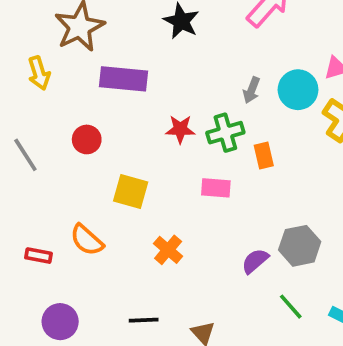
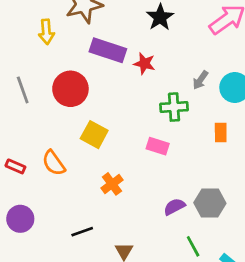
red star: (180, 129) -> (144, 64), moved
red circle: (87, 139) -> (70, 89), size x1.6
orange rectangle: (264, 156) -> (221, 132), moved
black line: (144, 320) -> (82, 232), turned -30

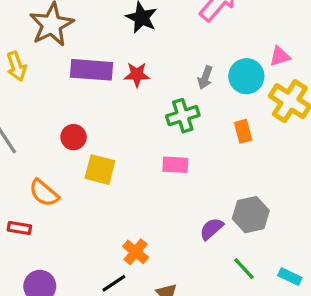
red circle: (70, 89) -> (74, 137), moved, size x0.6
orange semicircle: (54, 163) -> (44, 193), moved
orange cross: (112, 184) -> (136, 252), moved

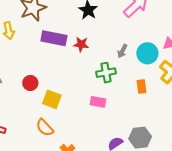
red circle: (74, 137) -> (30, 83), moved
orange semicircle: (44, 193) -> (45, 128), moved

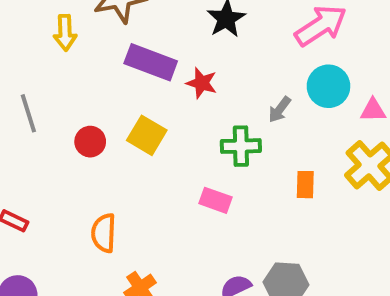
cyan circle: (147, 53) -> (328, 86), moved
yellow square: (52, 99) -> (147, 135), moved
orange semicircle: (45, 128) -> (104, 233), turned 36

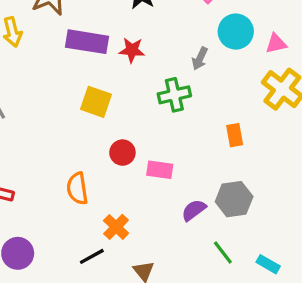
red circle: (90, 142) -> (122, 153), moved
orange rectangle: (305, 185) -> (235, 135), moved
pink rectangle: (216, 200) -> (160, 170), moved

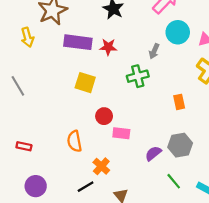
pink rectangle: (160, 170) -> (121, 133), moved

